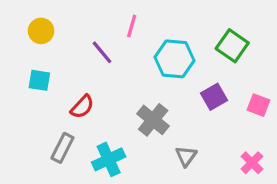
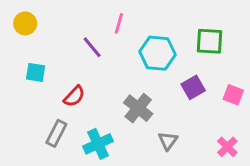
yellow circle: (41, 31) -> (25, 23), moved
green square: (232, 46) -> (210, 41), turned -32

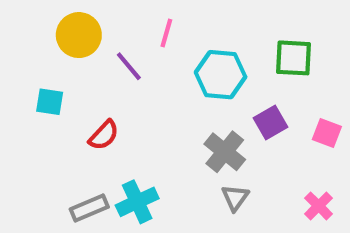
yellow circle: (25, 23) -> (79, 35), moved, size x1.4
gray cross: (138, 108) -> (225, 152), moved
gray rectangle: (56, 133) -> (89, 208), moved, turned 40

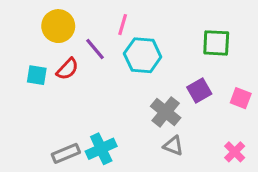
cyan hexagon: (221, 75) -> (143, 55), moved
red semicircle: (104, 135) -> (67, 69), moved
gray triangle: (235, 198) -> (173, 146), turned -45

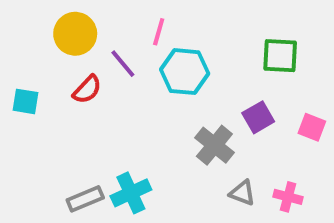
cyan square: (37, 75) -> (25, 101), moved
gray triangle: (173, 146) -> (242, 193), moved
pink cross: (235, 152) -> (288, 197), moved, turned -30

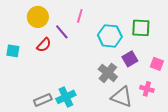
cyan hexagon: (185, 72) -> (110, 36), moved
gray triangle: (242, 193) -> (122, 97), size x1.6
pink cross: (288, 197) -> (147, 89), moved

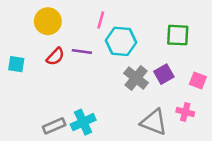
purple line: (62, 32) -> (82, 51), moved, turned -42
cyan hexagon: (110, 36) -> (121, 41), moved
gray cross: (108, 73) -> (136, 78), moved

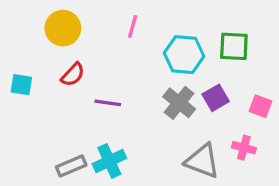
cyan hexagon: (121, 41) -> (184, 55), moved
purple line: (82, 51) -> (108, 103), moved

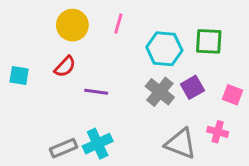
yellow circle: (63, 28) -> (72, 25), moved

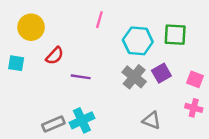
yellow circle: (72, 25) -> (31, 27), moved
pink cross: (218, 132) -> (194, 108), moved
gray triangle: (181, 144) -> (152, 120), size x0.7

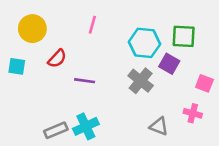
pink line: (99, 20) -> (92, 25), moved
purple square: (161, 73) -> (169, 64), moved, turned -30
pink cross: (194, 108) -> (193, 113), moved

